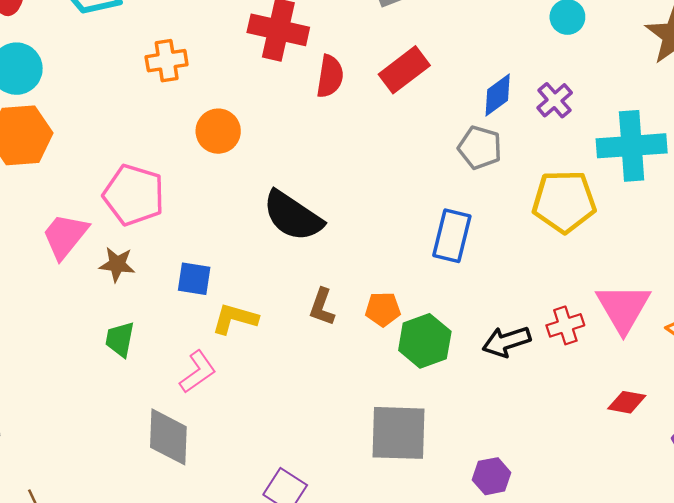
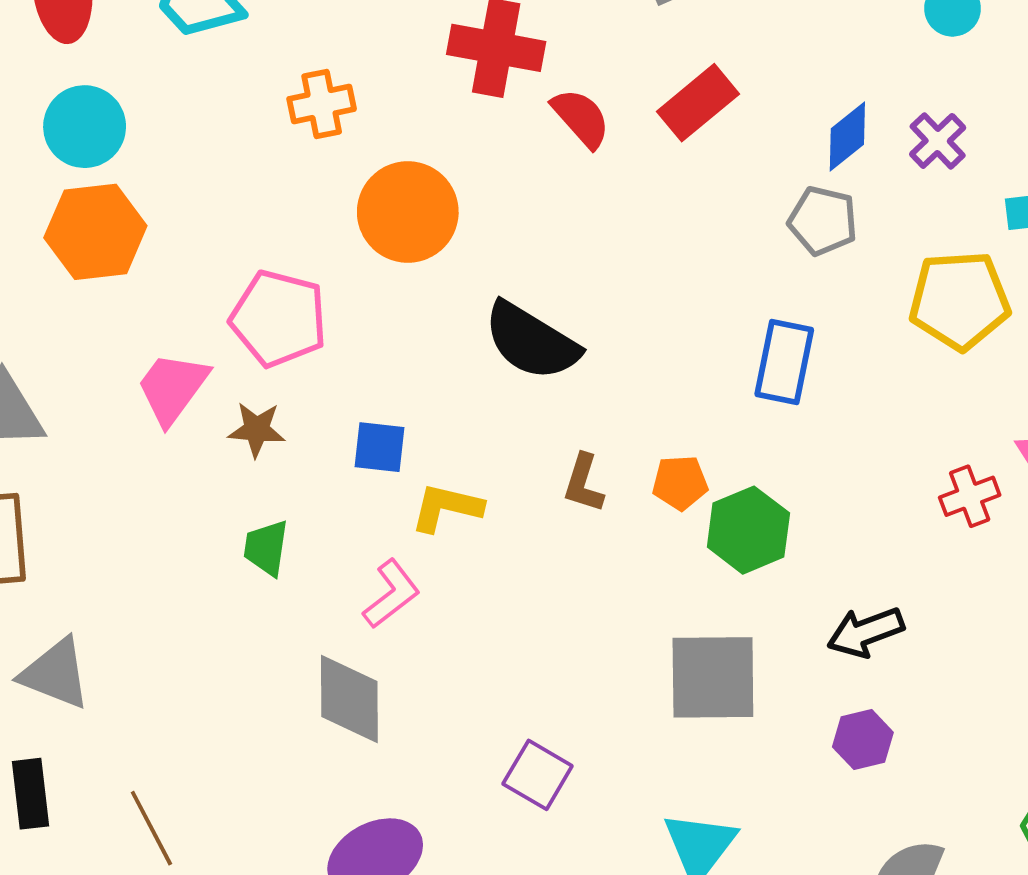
red semicircle: (330, 76) -> (581, 118), turned -48
orange circle: (218, 131) -> (408, 212), size x1.4
black arrow: (506, 342) -> (866, 632), moved

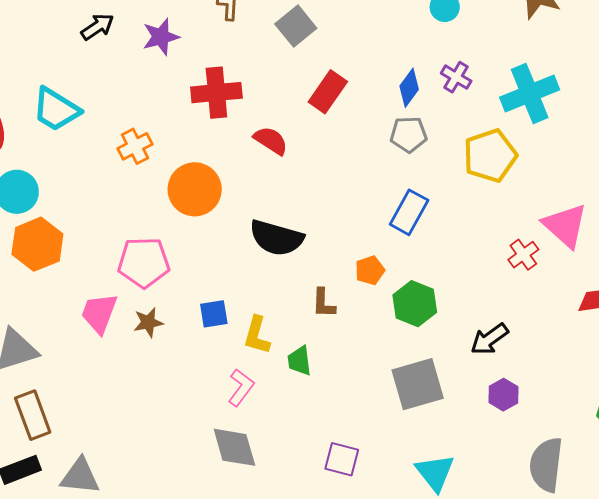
red semicircle: (581, 118) -> (271, 141), moved
blue rectangle: (784, 362) -> (409, 212), turned 33
orange pentagon: (680, 483) -> (370, 270), moved
yellow L-shape: (446, 508) -> (257, 335), turned -72
green trapezoid: (266, 548) -> (299, 361), moved

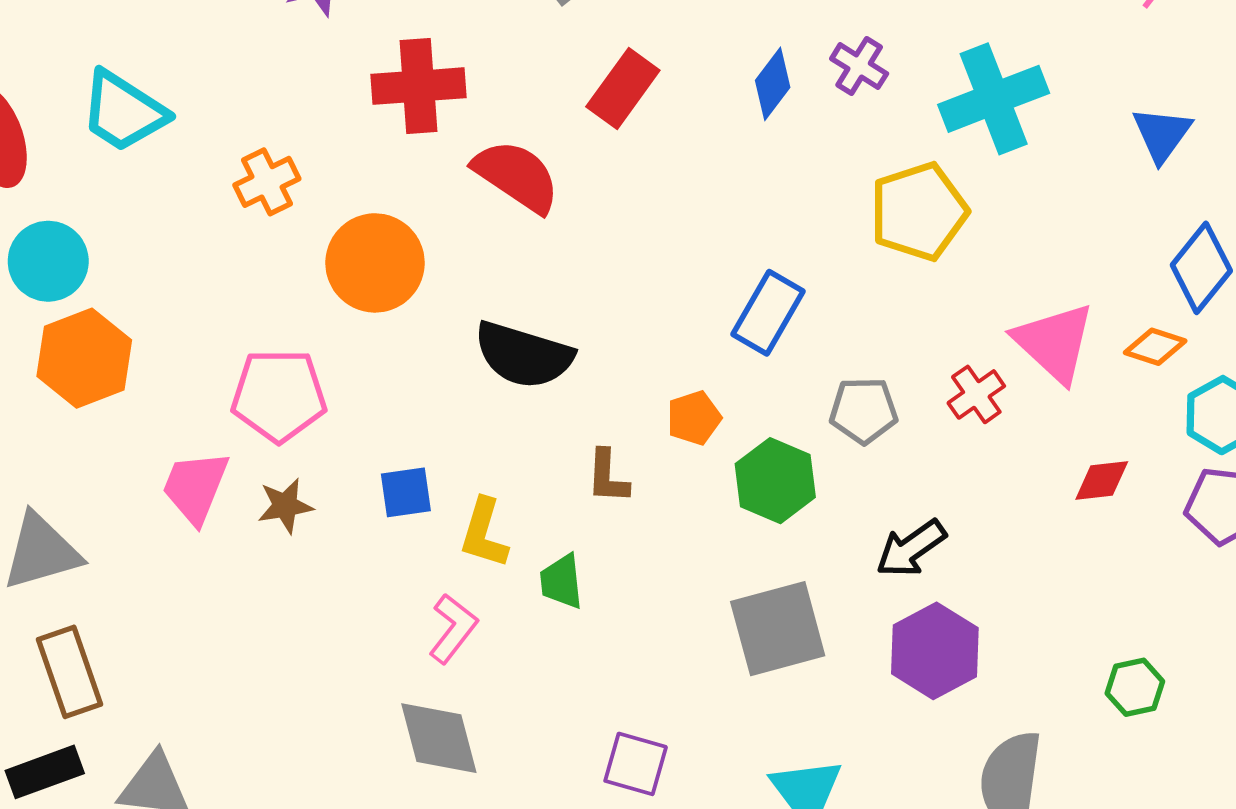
gray pentagon: (409, 134) -> (864, 410), moved
red semicircle: (271, 141) -> (517, 176), size x1.4
purple hexagon: (503, 395) -> (935, 651), size x1.6

